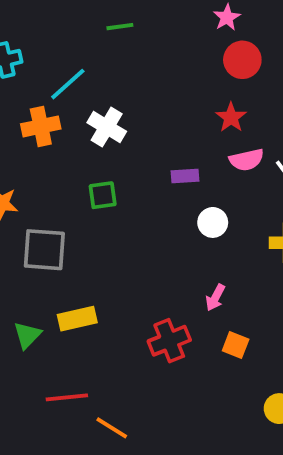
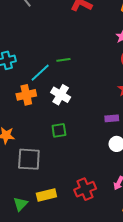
green line: (120, 27) -> (63, 60), moved
purple rectangle: (185, 176) -> (112, 118), moved
red cross: (169, 341) -> (85, 189), moved

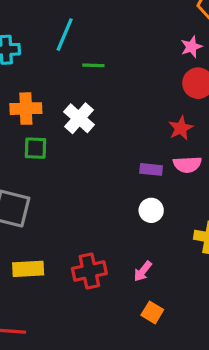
cyan line: (40, 73) -> (65, 35), moved, turned -35
green square: (59, 130) -> (36, 148), moved

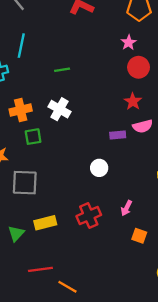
cyan line: (65, 35) -> (21, 46), moved
white circle: (151, 210) -> (99, 168), moved

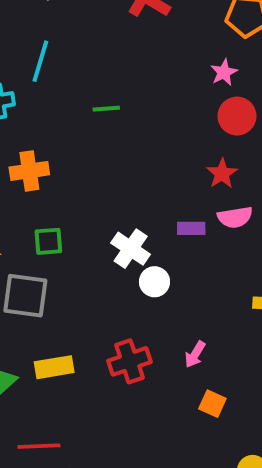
white cross: (59, 109) -> (131, 249), moved
green square: (33, 137) -> (48, 241), moved

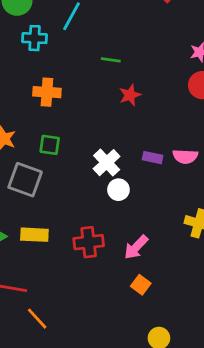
red star: (222, 174) -> (130, 95), moved
pink arrow: (195, 354) -> (136, 247), size x1.4

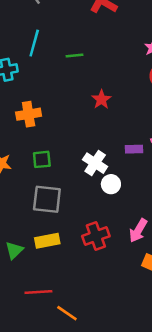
green line: (111, 60) -> (74, 56), moved
gray square: (25, 180) -> (47, 199), moved

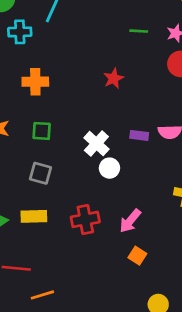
green line: (74, 56) -> (139, 31), moved
gray square: (47, 199) -> (40, 173), size x0.7
orange line: (67, 313) -> (42, 295), turned -60

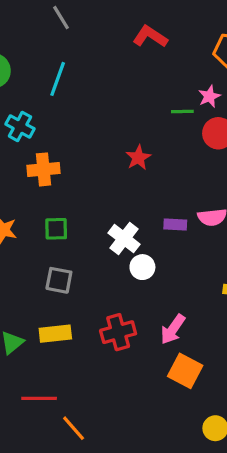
green line: (139, 31) -> (182, 112), moved
cyan cross: (20, 32) -> (20, 126), moved, turned 35
orange square: (137, 256) -> (185, 371), size x1.5
orange line: (42, 295) -> (74, 428), turned 70

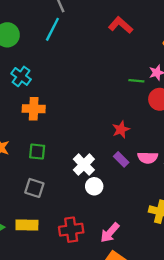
cyan line: (58, 79) -> (52, 29), moved
red star: (138, 158) -> (121, 130), moved
purple rectangle: (175, 224) -> (121, 159), turned 35

